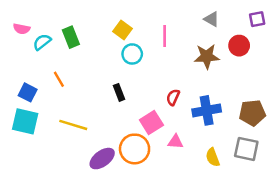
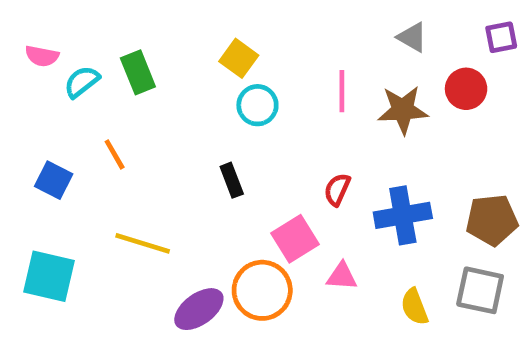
pink line: (165, 36) -> (342, 91), moved
cyan square: (25, 121) -> (49, 276), moved

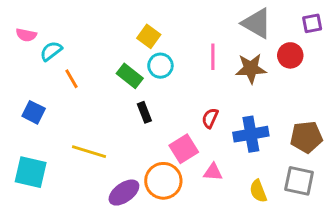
gray triangle: (412, 37) -> (257, 23), size x1.6
green rectangle: (138, 72) -> (130, 76), moved, turned -30
orange line: (115, 154) -> (71, 79), moved

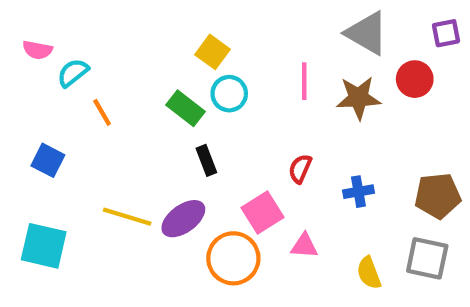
blue cross: (251, 134) -> (358, 192), size x0.6
purple ellipse: (124, 193) -> (183, 219), moved

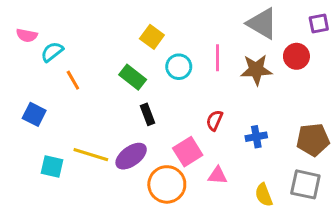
cyan circle: (229, 94) -> (179, 67), moved
cyan square: (44, 246) -> (52, 167), moved, size x0.7

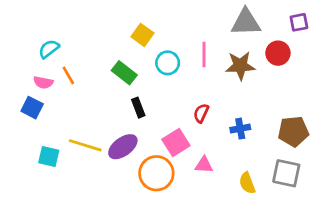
gray triangle: (262, 23) -> (246, 22), turned -32
pink semicircle: (27, 35) -> (43, 82), moved

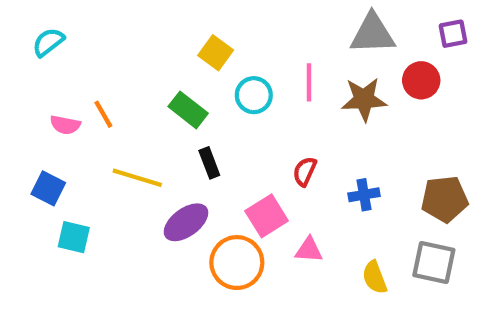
cyan semicircle: (49, 49) -> (48, 42), moved
blue square: (32, 108) -> (48, 188), moved
yellow line: (85, 145) -> (137, 178), moved

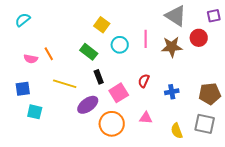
gray triangle: (372, 34) -> (176, 16), turned 35
blue square: (48, 188) -> (23, 89), turned -35
pink square: (267, 216) -> (119, 93), moved

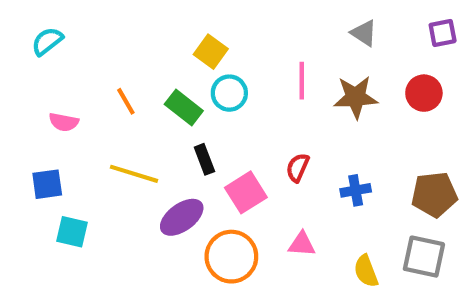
gray triangle: (176, 16) -> (364, 33), size x0.6
red circle: (199, 38) -> (424, 93), moved
cyan circle: (120, 45) -> (229, 93), moved
orange line: (49, 54) -> (126, 101), moved

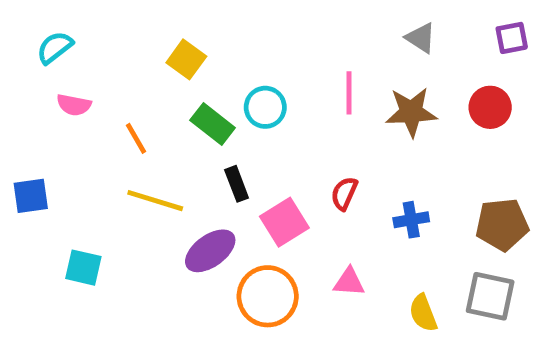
yellow square: (211, 52) -> (186, 59), moved
orange line: (126, 101) -> (136, 138), moved
pink semicircle: (64, 122) -> (74, 105), moved
blue square: (47, 184) -> (31, 196), moved

